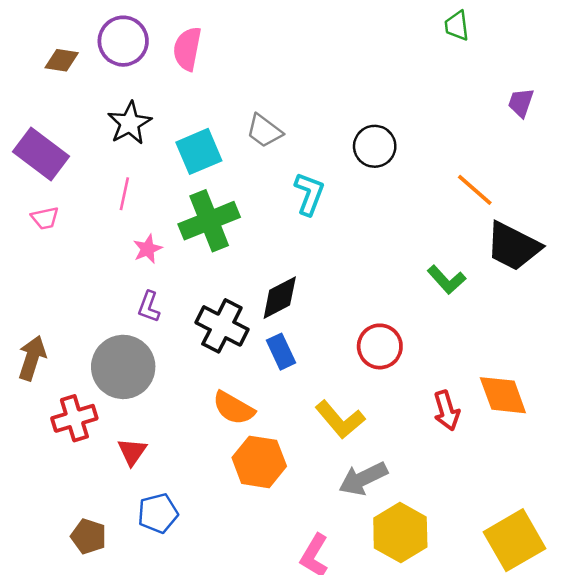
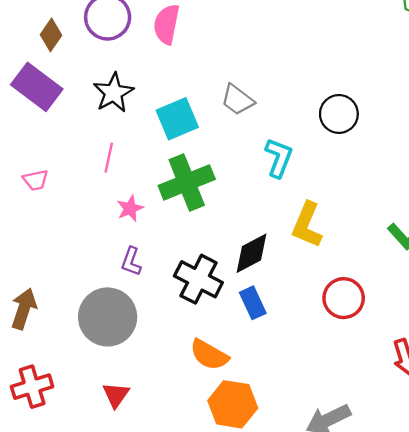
brown diamond: (62, 60) -> (51, 35), turned -64
purple rectangle: (41, 154) -> (37, 87), moved
red cross: (74, 418) -> (32, 387), moved
yellow L-shape: (340, 420) -> (307, 225), moved, turned 63

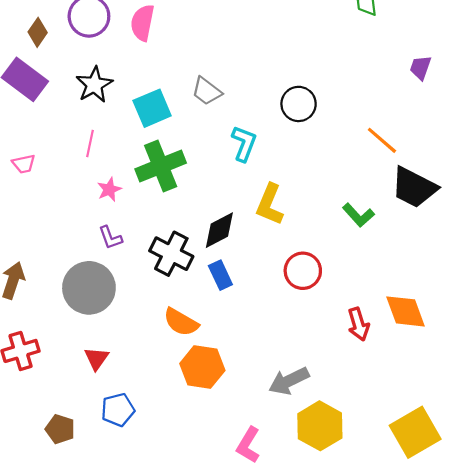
purple L-shape: (131, 262) -> (110, 238), turned -40

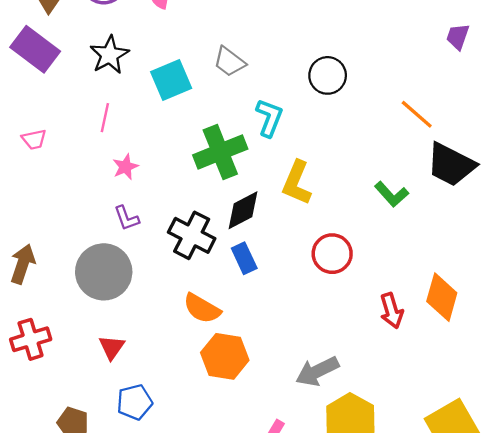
green cross: (161, 166) -> (220, 152), moved
orange diamond: (405, 311) -> (442, 297), turned 36

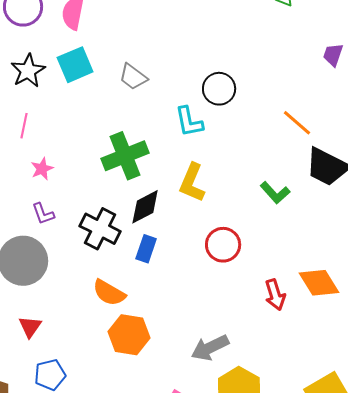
cyan square: (171, 80) -> (75, 65), moved
cyan L-shape: (269, 118) -> (189, 122), moved, turned 148
blue rectangle: (244, 258) -> (146, 249), turned 44
orange diamond: (442, 297) -> (319, 283), turned -48

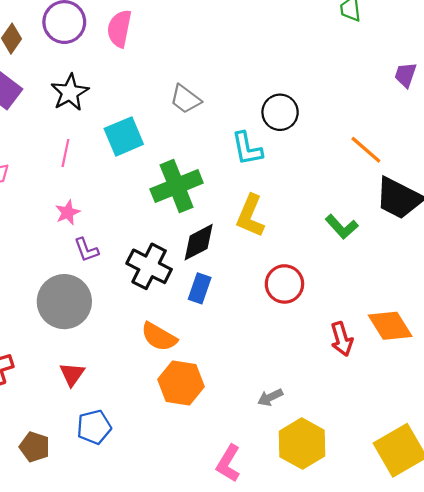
cyan square: (75, 65) -> (124, 136), moved
pink star: (42, 169) -> (68, 212), moved
gray arrow: (210, 348) -> (270, 397), size x0.6

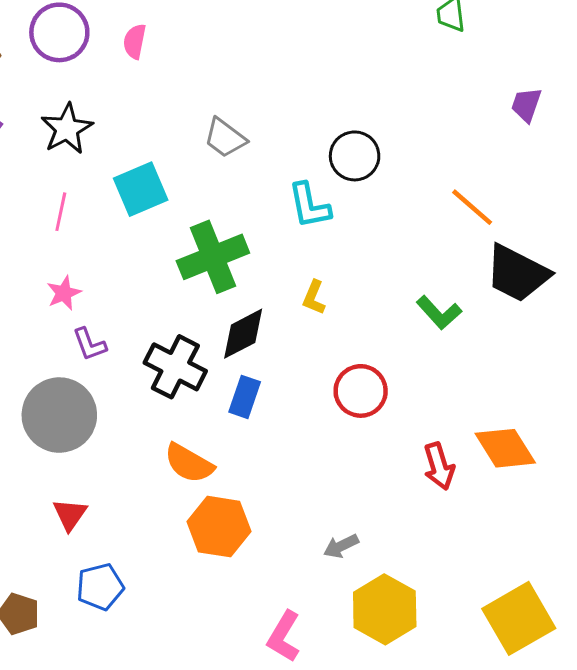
pink semicircle: (119, 29) -> (135, 41), size x0.7
yellow L-shape: (250, 216) -> (314, 298), size x0.6

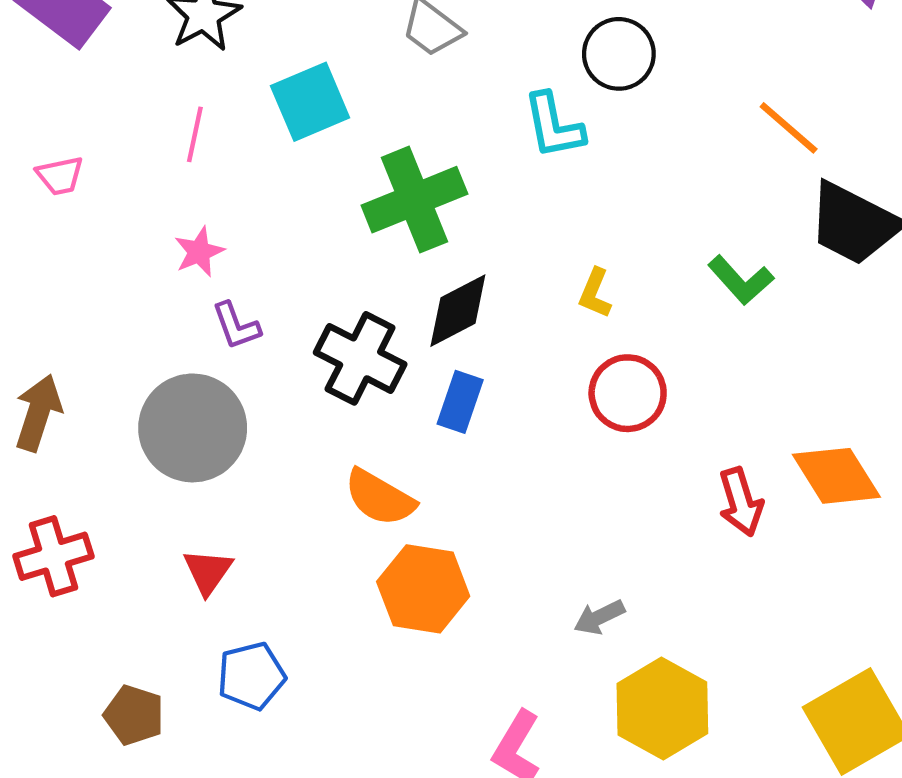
yellow L-shape: (314, 298) -> (595, 293), moved

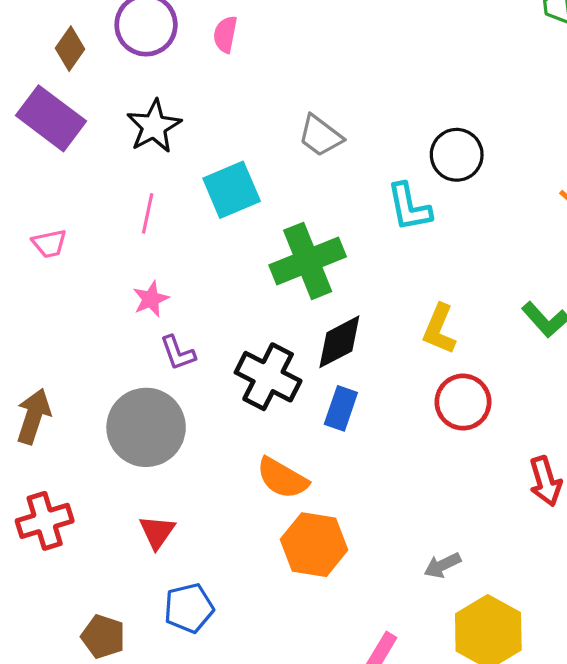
yellow L-shape: (595, 293) -> (439, 329), size x1.4

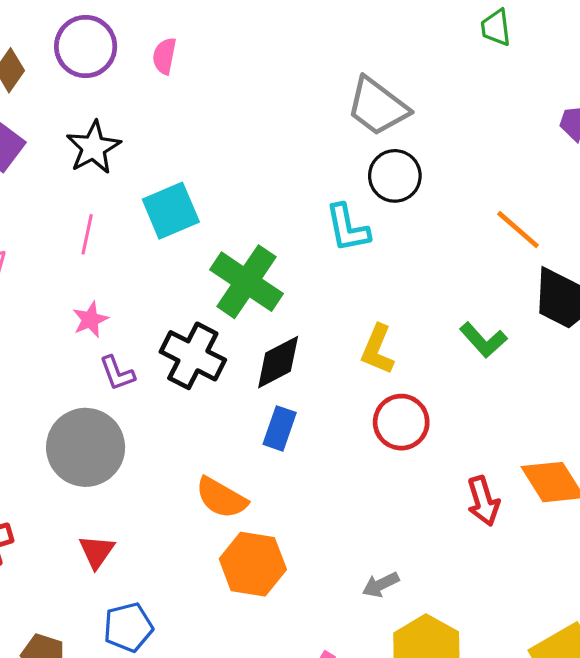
gray trapezoid: (320, 136) -> (378, 106), moved, size x1.4
green cross: (308, 261) -> (247, 282), turned -34
black cross: (268, 377) -> (193, 356), moved

